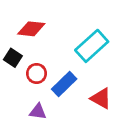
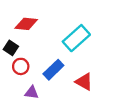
red circle: (37, 73) -> (21, 66), moved

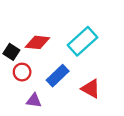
red diamond: (26, 24) -> (37, 42), moved

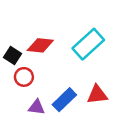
blue rectangle: (58, 76) -> (64, 100), moved
red triangle: (91, 89) -> (97, 95), turned -36

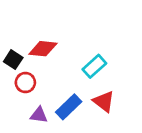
cyan rectangle: (88, 44) -> (94, 66), moved, size x0.7
red triangle: (97, 95) -> (104, 101), turned 45

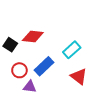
red circle: (25, 83) -> (19, 70), moved
blue rectangle: (69, 107) -> (44, 66), moved

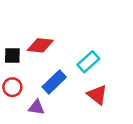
black square: (10, 45) -> (12, 55), turned -32
red circle: (19, 70) -> (12, 87), moved

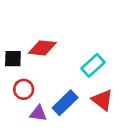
blue rectangle: (54, 82) -> (65, 103), moved
red circle: (12, 87) -> (24, 89), moved

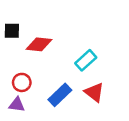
black square: (13, 59) -> (12, 31), moved
purple triangle: (38, 113) -> (17, 105), moved

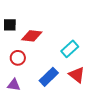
red circle: (22, 82) -> (18, 58), moved

